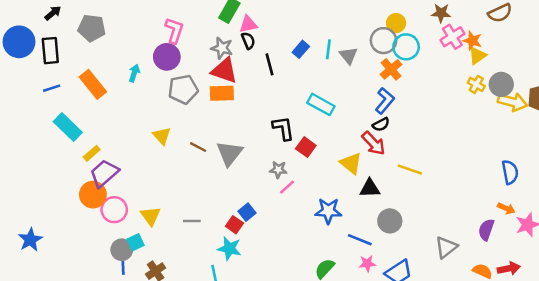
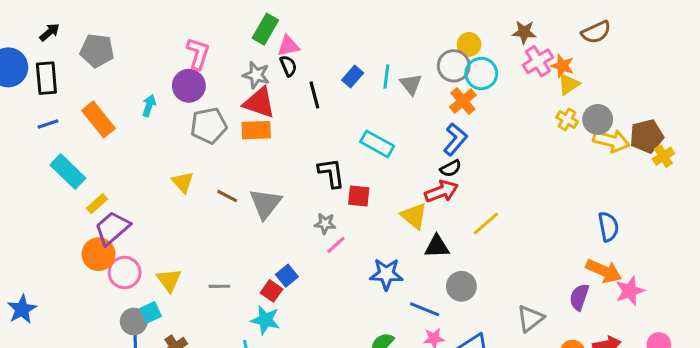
red arrow: (373, 143) -> (441, 191), turned -68
red square: (306, 147) -> (359, 196), turned -30
yellow line: (410, 170) -> (486, 224), turned -60
orange arrow: (506, 208) -> (604, 271), size x1.6

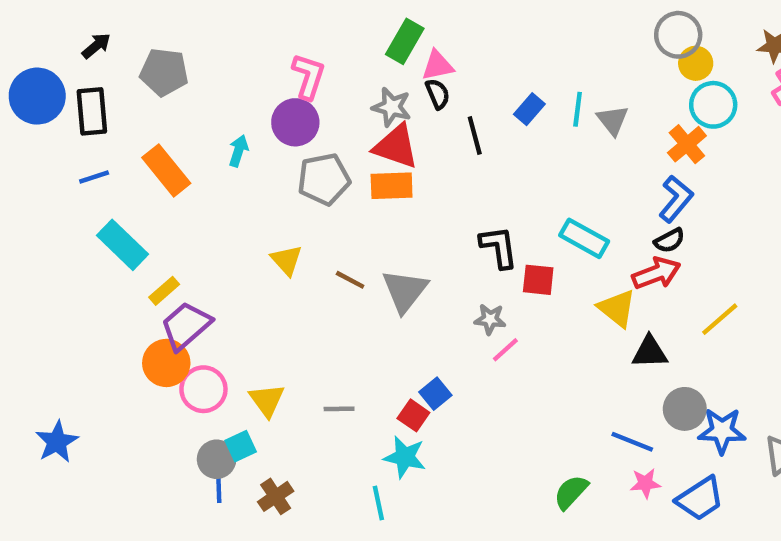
gray circle: (454, 66) -> (678, 35), moved
cyan rectangle: (377, 144) -> (584, 238), moved
blue star: (386, 274) -> (722, 431), moved

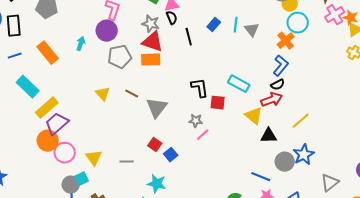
brown line: (350, 280) -> (132, 94), moved
yellow rectangle: (164, 291) -> (47, 108), size x1.6
red square: (413, 415) -> (155, 145), moved
blue star: (722, 431) -> (304, 155), moved, turned -30

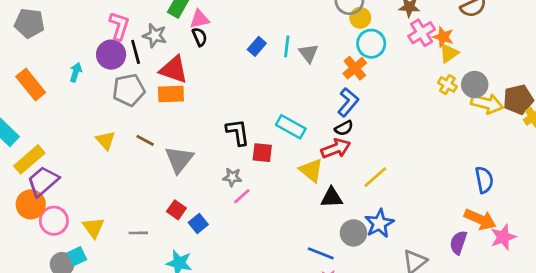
gray star: (151, 24) -> (155, 35), moved
black line: (189, 37) -> (136, 52), moved

